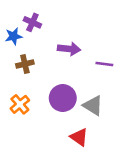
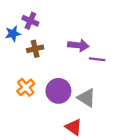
purple arrow: (69, 49) -> (78, 45), moved
brown cross: (25, 64) -> (35, 49), moved
orange cross: (20, 104) -> (26, 87), moved

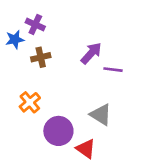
purple arrow: (78, 45) -> (91, 53), turned -54
purple circle: (58, 91) -> (58, 131), moved

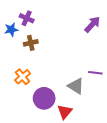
purple arrow: (91, 53) -> (92, 24), moved
purple line: (113, 70) -> (95, 73), moved
red triangle: (86, 149) -> (65, 112), turned 35

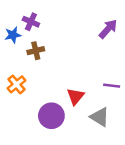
orange cross: (23, 77) -> (16, 84), moved
gray triangle: (76, 86) -> (100, 117), moved
red triangle: (65, 112) -> (76, 96), moved

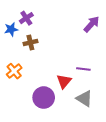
purple cross: (31, 22) -> (26, 18), turned 32
purple line: (112, 86) -> (83, 69), moved

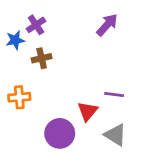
purple arrow: (92, 24) -> (107, 25), moved
orange cross: (14, 71) -> (19, 97), turned 35

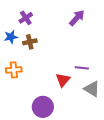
blue star: (15, 40) -> (11, 37), moved
purple circle: (60, 133) -> (43, 107), moved
gray triangle: (115, 135) -> (92, 89), moved

